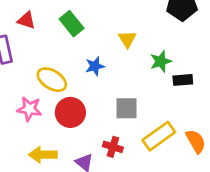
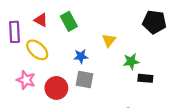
red triangle: (26, 20) -> (41, 20), moved
yellow ellipse: (52, 80) -> (37, 50), moved
gray square: (126, 108) -> (84, 80), moved

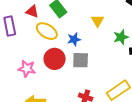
yellow ellipse: (37, 50) -> (47, 31), moved
red circle: (56, 88) -> (55, 59), moved

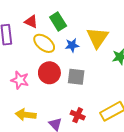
yellow triangle: (98, 21) -> (97, 38), size x1.6
blue star: (74, 39) -> (72, 45), moved

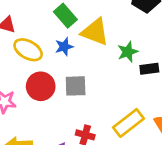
green rectangle: (58, 21) -> (65, 16), moved
yellow triangle: (97, 38) -> (95, 32), turned -35

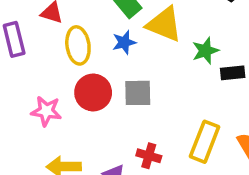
yellow ellipse: (28, 50) -> (78, 45), turned 52
yellow rectangle: (129, 123) -> (205, 142), turned -32

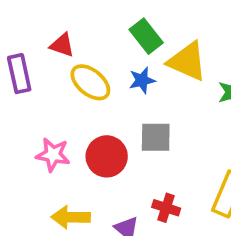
yellow ellipse: (78, 45) -> (90, 82), turned -45
red circle: (93, 92) -> (107, 156), moved

